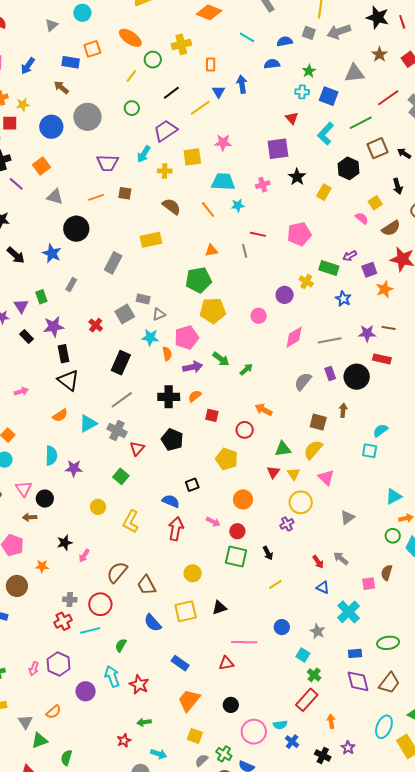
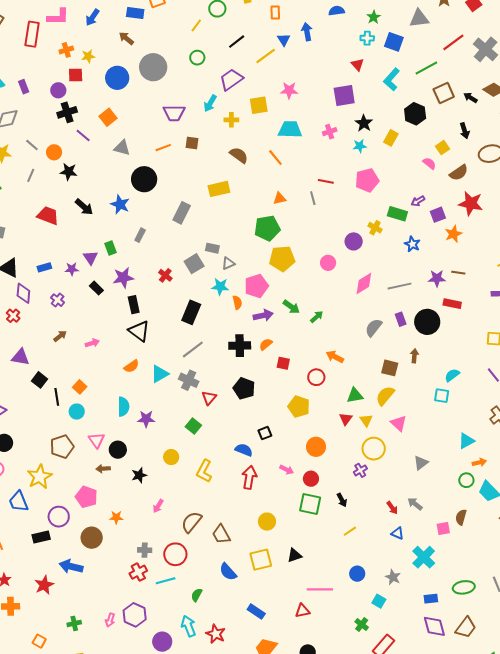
cyan star: (238, 205) -> (360, 146), moved
black star: (65, 543) -> (139, 475), moved
green cross: (314, 675) -> (362, 624), moved

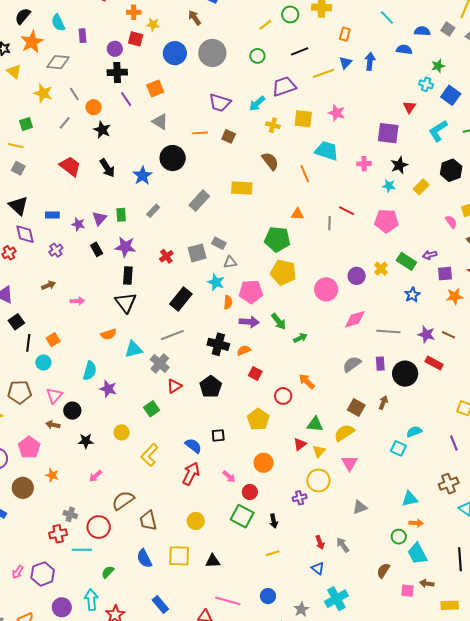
pink circle: (328, 263) -> (326, 289), size x1.5
purple diamond: (23, 293) -> (25, 234), turned -35
pink square: (443, 528) -> (408, 591), moved

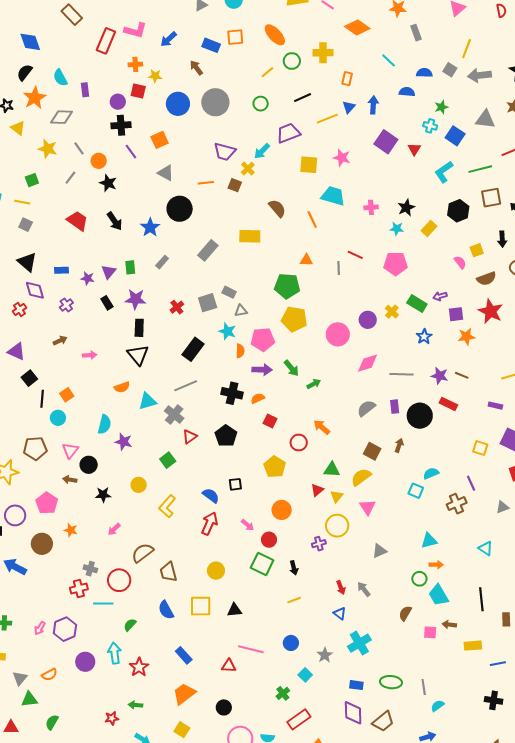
yellow cross: (273, 125) -> (248, 169), moved, turned 32
purple square: (388, 133) -> (386, 142), moved, turned 30
brown cross: (449, 484) -> (457, 504), moved

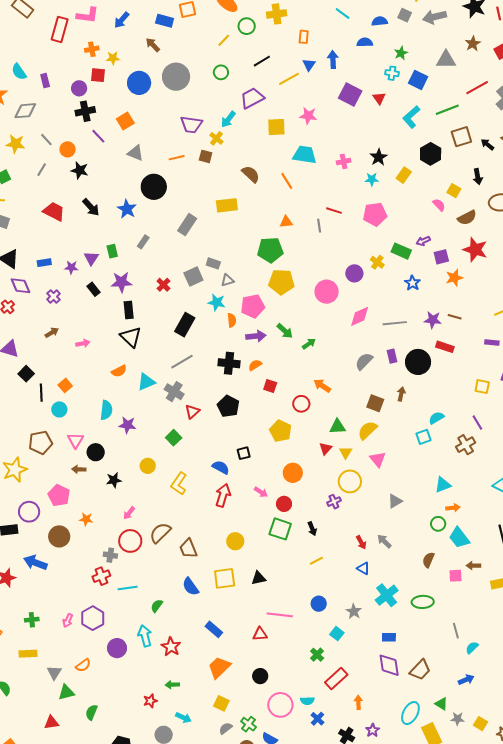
yellow square: (477, 250) -> (454, 191), turned -32
cyan square: (416, 491) -> (424, 437), turned -35
red circle: (119, 580) -> (130, 541), moved
green ellipse: (391, 682) -> (423, 602), moved

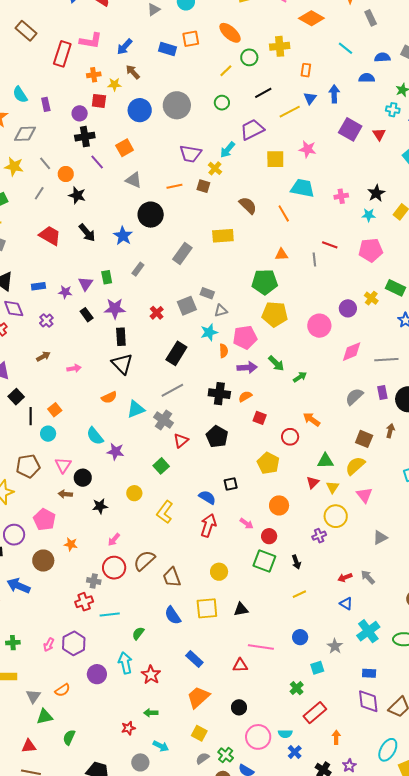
brown arrow: (153, 45) -> (133, 72), moved
cyan star: (217, 302) -> (209, 332), turned -30
cyan semicircle: (106, 410) -> (95, 436), turned 132
red arrow: (361, 542) -> (345, 577), turned 96
cyan square: (337, 634) -> (317, 668), turned 32

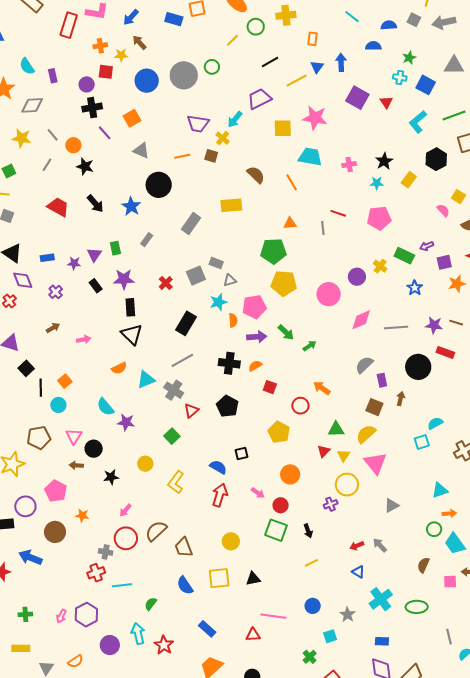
green circle: (222, 103) -> (212, 67), moved
pink star: (308, 149) -> (315, 118), size x1.4
purple rectangle: (382, 392) -> (382, 380), moved
pink triangle: (364, 495) -> (375, 463), size x1.4

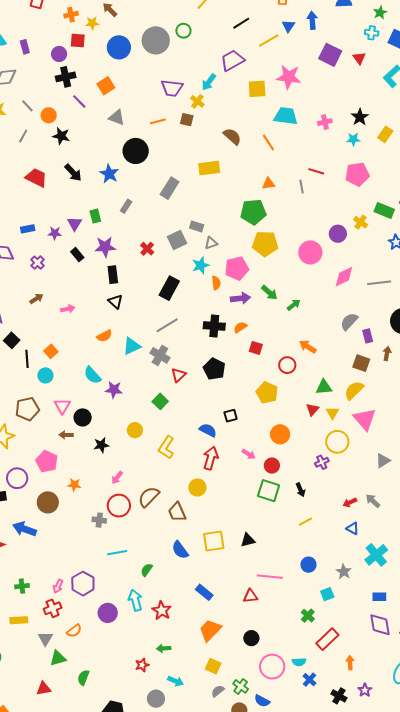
black triangle: (132, 334) -> (116, 302), size x0.7
yellow circle: (231, 541) -> (197, 487), moved
red cross: (96, 573) -> (53, 608), moved

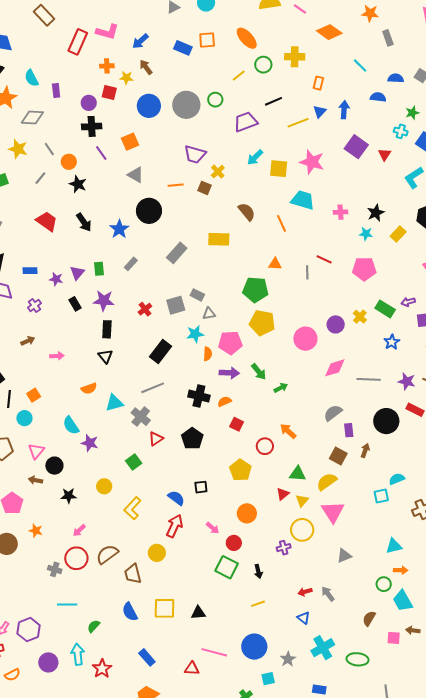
purple trapezoid: (232, 60) -> (246, 122), moved
cyan arrow: (209, 82) -> (255, 157), moved
blue circle: (308, 565) -> (254, 647), size x1.6

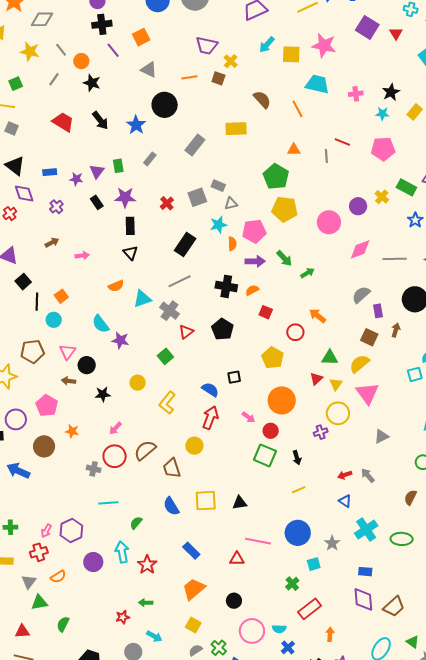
green pentagon: (256, 290) -> (276, 177), turned 30
orange circle: (247, 513) -> (282, 400), size x1.4

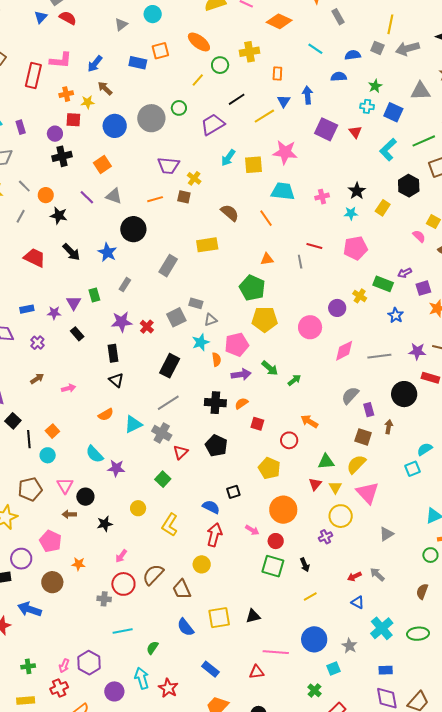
purple line: (113, 50) -> (87, 197), moved
purple star: (125, 197) -> (122, 322), moved

